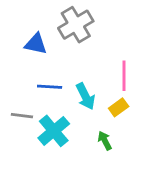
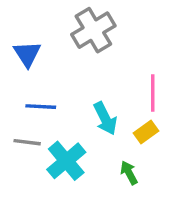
blue triangle: (36, 44) -> (27, 54), moved, turned 45
blue line: (50, 87) -> (41, 107), moved

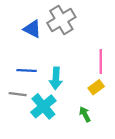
blue triangle: (27, 54) -> (32, 29), moved, turned -30
cyan arrow: (105, 118) -> (56, 78), moved, turned 30

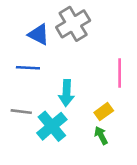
blue line: (27, 70) -> (28, 68), moved
yellow rectangle: (96, 87) -> (104, 112), moved

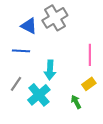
gray line: (21, 112) -> (16, 84), turned -63
yellow rectangle: (104, 112) -> (89, 84), moved

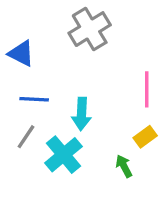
blue triangle: (29, 26) -> (21, 54), moved
blue line: (21, 51) -> (34, 99), moved

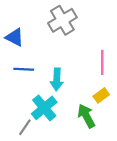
gray line: (26, 137) -> (25, 127), moved
green arrow: (124, 166) -> (86, 116), size x1.5

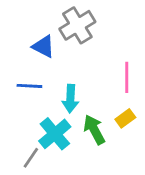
blue triangle: (15, 37) -> (44, 46), moved
green arrow: (86, 116) -> (94, 130), moved

